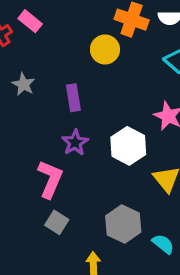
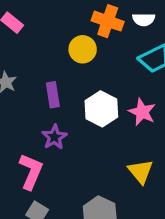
white hexagon: (128, 146) -> (101, 109), moved

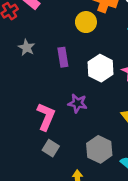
purple star: (54, 137) -> (77, 103), moved, turned -30

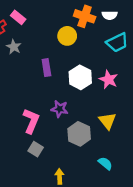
gray star: (27, 48) -> (14, 47), moved
gray hexagon: (99, 149) -> (79, 134), moved

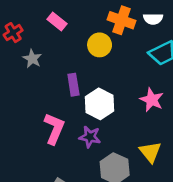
pink rectangle: (18, 17) -> (57, 22), moved
white hexagon: (80, 77) -> (100, 104), moved
pink L-shape: (31, 121) -> (54, 129), moved

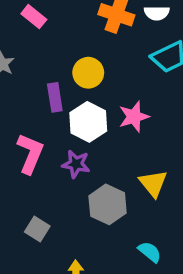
yellow circle: (100, 45) -> (88, 73), moved
pink star: (152, 100) -> (134, 117), moved, turned 30

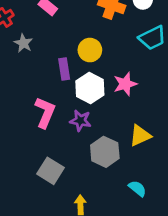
yellow triangle: (153, 183) -> (140, 136), turned 45
gray square: (37, 229) -> (51, 171), size x1.4

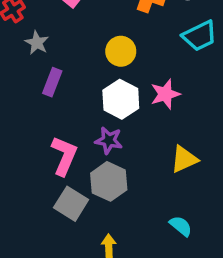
purple rectangle: (64, 69) -> (52, 82), moved, turned 30
pink L-shape: (45, 112) -> (64, 156), moved
gray hexagon: (105, 152) -> (109, 181), moved

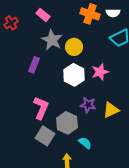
gray star: (37, 43) -> (52, 40), moved, size x1.5
purple star: (109, 140) -> (88, 105), moved
cyan semicircle: (181, 226) -> (85, 143), moved

